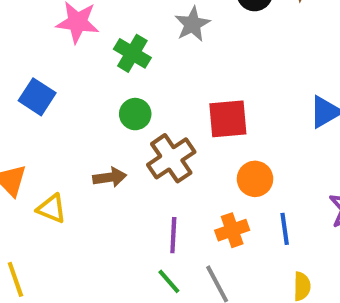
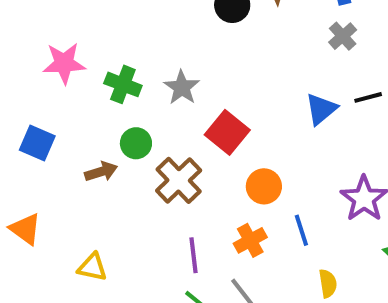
gray star: (192, 24) -> (182, 87), moved
red square: (228, 119) -> (227, 132), turned -36
brown arrow: (110, 177) -> (101, 172), moved
yellow triangle: (52, 209) -> (92, 267), moved

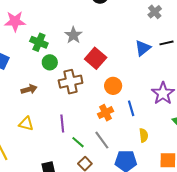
green cross: (123, 84) -> (39, 42), moved
brown arrow: (101, 172) -> (29, 89), moved
brown cross: (179, 180) -> (71, 82), turned 30
purple line: (194, 255) -> (62, 123), moved

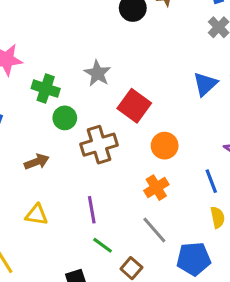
blue line: (131, 108) -> (211, 181), moved
green line: (78, 142) -> (103, 245), moved

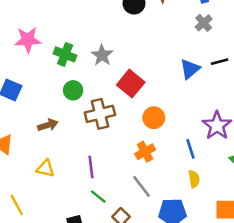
green cross: (46, 89) -> (65, 54), moved

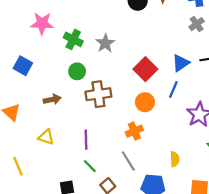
red square: (131, 84) -> (145, 69), moved
blue line: (190, 149) -> (173, 90), moved, turned 35

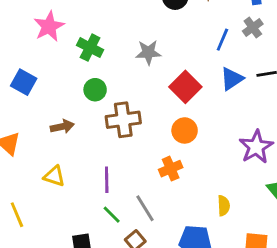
pink star: (42, 23) -> (49, 26), turned -30
gray star: (105, 43) -> (148, 52), moved, turned 30
blue line: (173, 90) -> (222, 40), moved
gray line: (128, 161) -> (145, 208), moved

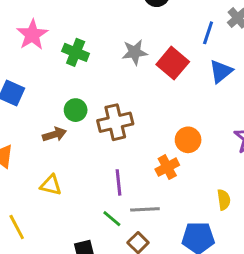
red square: (185, 87) -> (173, 63), moved
green circle: (95, 90) -> (76, 110), moved
orange circle: (185, 130) -> (188, 140), moved
purple line: (107, 180) -> (119, 182), moved
gray line: (145, 208) -> (145, 209), turned -56

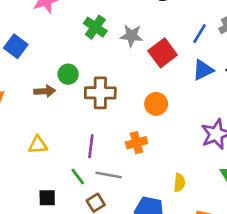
green cross: (76, 52) -> (95, 27), moved
orange circle: (188, 140) -> (156, 104), moved
yellow triangle: (51, 185) -> (38, 145), moved, turned -30

